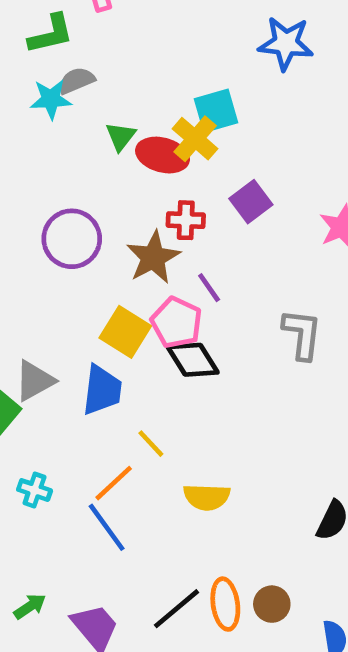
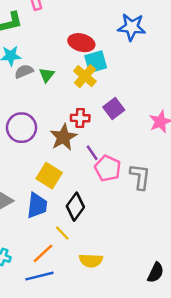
gray semicircle: (76, 81) -> (24, 71), moved
red ellipse: (162, 155) -> (81, 43), moved
pink pentagon: (176, 323) -> (108, 168), moved
black diamond: (193, 360) -> (75, 207), moved, turned 68
blue line: (107, 527) -> (39, 276), turned -68

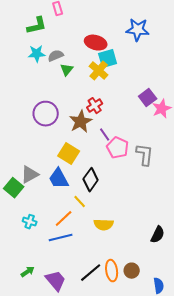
gray semicircle: (24, 71) -> (56, 56), moved
purple square: (114, 108) -> (148, 98), moved
red cross: (80, 118) -> (95, 106), turned -35
blue trapezoid: (37, 205) -> (59, 179), turned 145

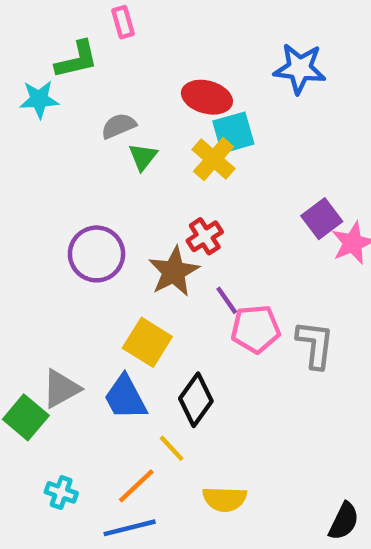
cyan star: (37, 54) -> (39, 99), moved
pink pentagon: (118, 148) -> (256, 329), turned -30

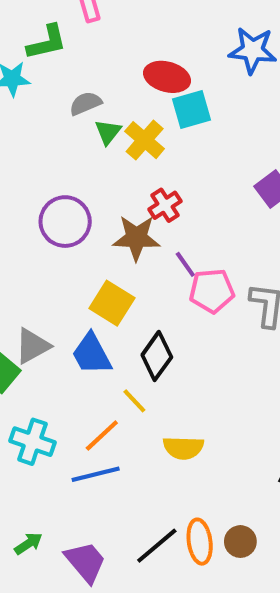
yellow cross: (214, 159) -> (145, 140), moved
brown star: (174, 272) -> (136, 238), turned 30
cyan cross: (61, 492) -> (32, 442), size x1.5

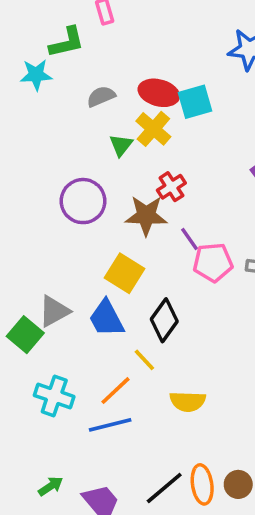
red ellipse: (167, 77) -> (159, 93), moved
green triangle: (108, 132) -> (121, 145), moved

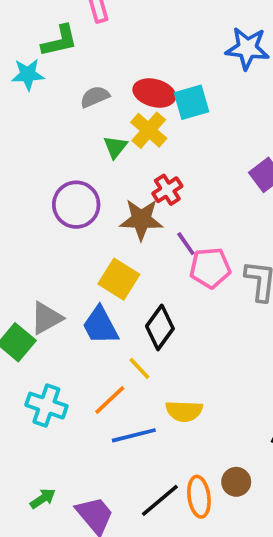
blue line: (110, 425) -> (134, 435), moved
brown circle: (238, 484) -> (236, 482), moved

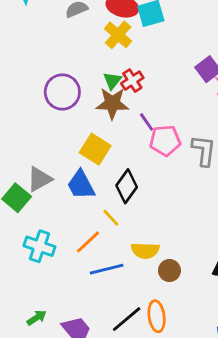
green triangle: (115, 147) -> (112, 81), moved
brown circle: (236, 482) -> (169, 271), moved

